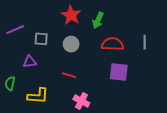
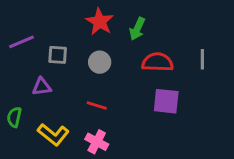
yellow L-shape: (38, 96) -> (53, 135), turned 35
pink cross: (81, 101) -> (97, 142), moved

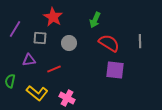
red star: (100, 22) -> (53, 17), moved
purple line: (21, 42) -> (15, 29), turned -36
red semicircle: (158, 62) -> (109, 43), turned 30
red line: (97, 106) -> (54, 69), moved, turned -40

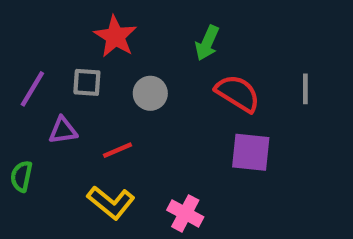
purple line: (15, 29) -> (32, 89), moved
yellow L-shape: (37, 93) -> (111, 203), moved
pink cross: (67, 98) -> (185, 213), moved

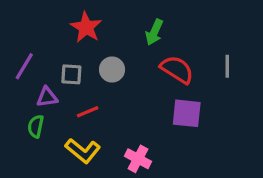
gray square: (87, 82) -> (71, 74), moved
green semicircle: (21, 176) -> (36, 126), moved

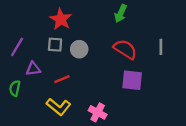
green arrow: (154, 32) -> (121, 14), moved
gray square: (71, 74) -> (55, 45), moved
green semicircle: (36, 126) -> (15, 88), moved

